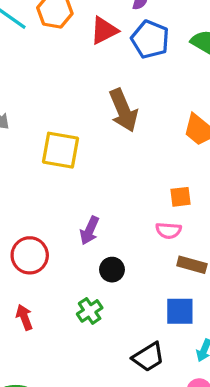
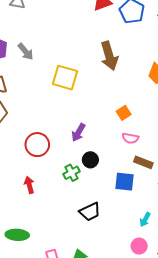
orange square: (181, 197) -> (124, 113), moved, turned -32
green cross: (90, 311) -> (71, 173), moved
blue square: (180, 311) -> (125, 182), moved
black trapezoid: (148, 357) -> (90, 212), moved

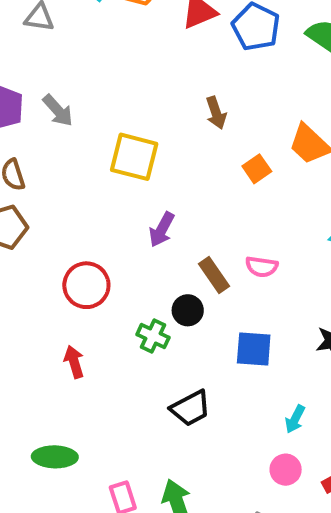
brown arrow: (109, 56) -> (216, 113), size x0.6
orange square: (124, 113) -> (257, 169), moved
purple arrow: (78, 132) -> (162, 230), moved
brown rectangle: (143, 162) -> (214, 275), moved, turned 36
green cross: (71, 173) -> (153, 336), turned -35

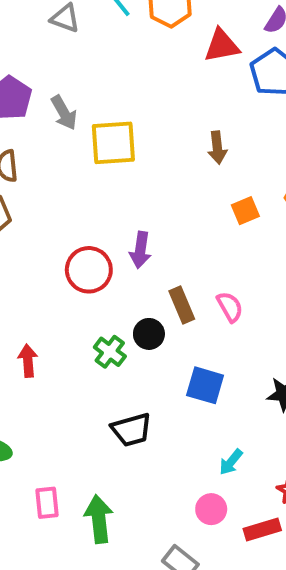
yellow square: (134, 157) -> (113, 143), moved, turned -30
purple arrow: (162, 230) -> (140, 250), turned -32
pink semicircle: (262, 267) -> (230, 307), turned -140
red circle: (86, 285) -> (89, 270), moved

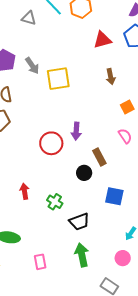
red triangle: (222, 46) -> (102, 40), moved
pink semicircle: (230, 307) -> (125, 136), moved
green cross: (110, 352) -> (55, 202), moved
green arrow: (99, 519) -> (82, 255), moved

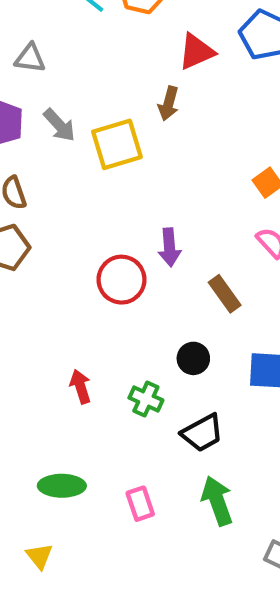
gray triangle: (29, 18) -> (30, 58), moved
brown arrow: (111, 77) -> (169, 103), moved, turned 35
black circle: (84, 173) -> (193, 358), moved
pink rectangle: (40, 262) -> (140, 504), moved

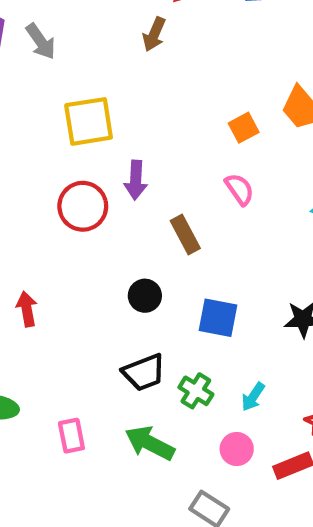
yellow square: (117, 144) -> (89, 121), moved
green cross: (146, 399) -> (196, 391), moved
green arrow: (217, 501) -> (150, 443), turned -51

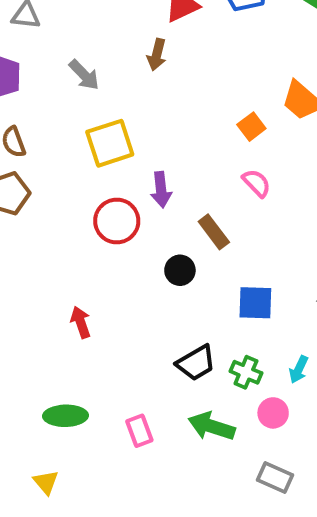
gray arrow: (41, 41) -> (84, 75), moved
black circle: (145, 296) -> (180, 270), moved
pink circle: (237, 449) -> (273, 413), moved

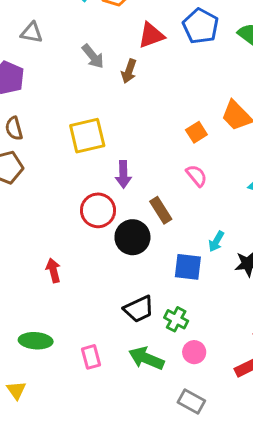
gray arrow: (84, 75) -> (93, 56), moved
red circle: (117, 221) -> (98, 210), moved
black circle: (180, 270) -> (132, 237), size x1.5
cyan arrow: (299, 369) -> (216, 241), moved

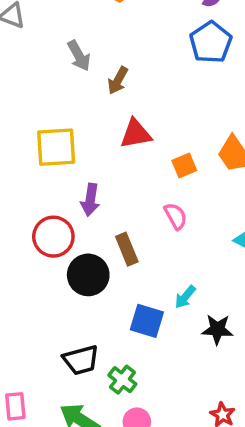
red triangle: (151, 35) -> (136, 134), moved

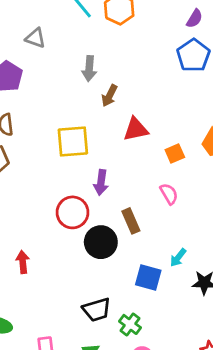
gray arrow: (79, 56) -> (89, 69), turned 35
brown arrow: (118, 80) -> (109, 96), moved

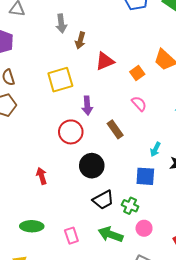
black circle: (101, 242) -> (92, 166), moved
blue square: (148, 277) -> (145, 176), moved

